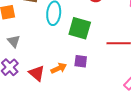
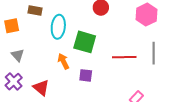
orange arrow: (59, 68) -> (63, 61), moved, turned -91

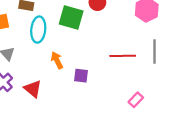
cyan ellipse: (58, 27) -> (38, 30), moved
green square: (85, 42) -> (71, 17), moved

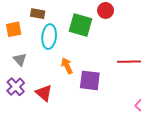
purple square: (81, 76) -> (90, 80), size x1.5

